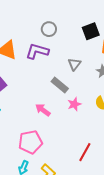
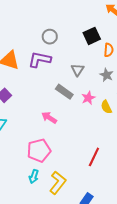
pink star: (74, 104) -> (88, 98), moved

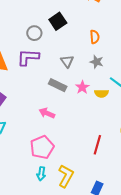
black square: (92, 36) -> (58, 21), moved
yellow semicircle: (106, 107) -> (102, 93), turned -56

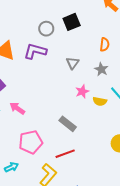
gray rectangle: (58, 85) -> (68, 124), moved
pink arrow: (47, 113) -> (17, 108), moved
red line: (97, 145) -> (65, 154), moved, turned 42
cyan arrow: (41, 174) -> (11, 167), moved, turned -136

